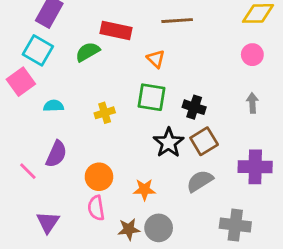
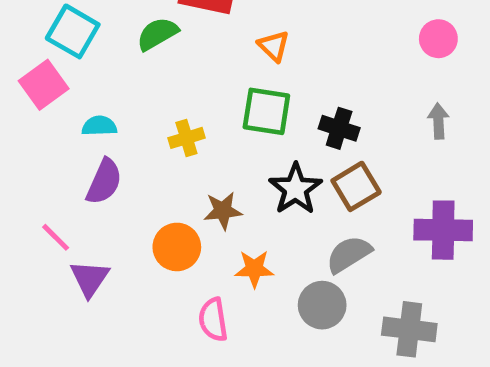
purple semicircle: (56, 154) -> (104, 182), moved
pink semicircle: (96, 208) -> (213, 320), moved
purple triangle: (48, 222) -> (90, 278), moved
gray circle: (159, 228) -> (322, 305), moved
brown star: (129, 229) -> (223, 211), moved

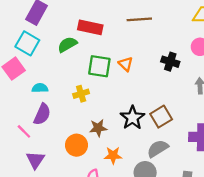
orange triangle: (274, 46) -> (126, 64), moved
green square: (266, 111) -> (99, 66), moved
black cross: (339, 128) -> (170, 62), moved
pink line: (56, 237) -> (24, 131), moved

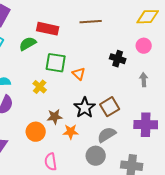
orange triangle: (126, 64) -> (79, 74), moved
yellow cross: (81, 94) -> (40, 87), turned -32
orange star: (113, 155) -> (71, 132), moved

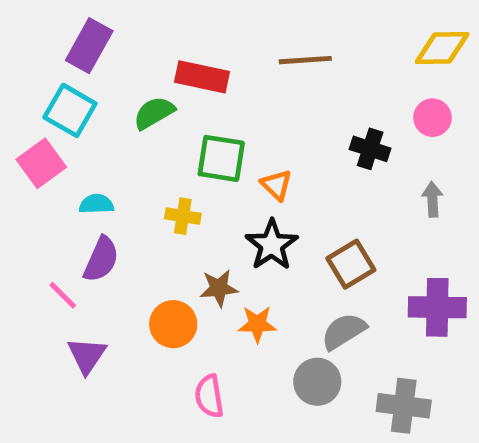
yellow cross: (40, 87) -> (183, 216), turned -32
black star: (85, 108) -> (272, 245), moved

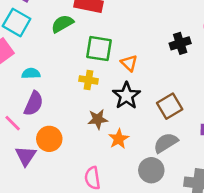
black cross: (370, 149) -> (180, 43), turned -36
yellow cross: (183, 216) -> (89, 80), moved
orange circle: (173, 324) -> (49, 139), moved
orange star: (257, 324) -> (119, 139), turned -30

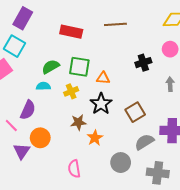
green semicircle: (62, 24) -> (51, 67), moved
orange triangle: (129, 63) -> (103, 78), turned -40
cyan semicircle: (31, 73) -> (43, 86), moved
yellow cross: (89, 80) -> (71, 91), turned -32
gray semicircle: (166, 143) -> (144, 142), moved

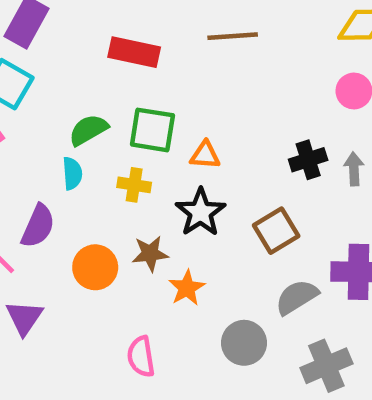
black cross: (143, 63) -> (308, 160), moved
cyan semicircle: (43, 86) -> (72, 173), turned 88
yellow cross: (71, 91) -> (134, 185), turned 32
orange circle: (40, 138) -> (95, 267), moved
gray cross: (158, 173) -> (326, 366), turned -30

